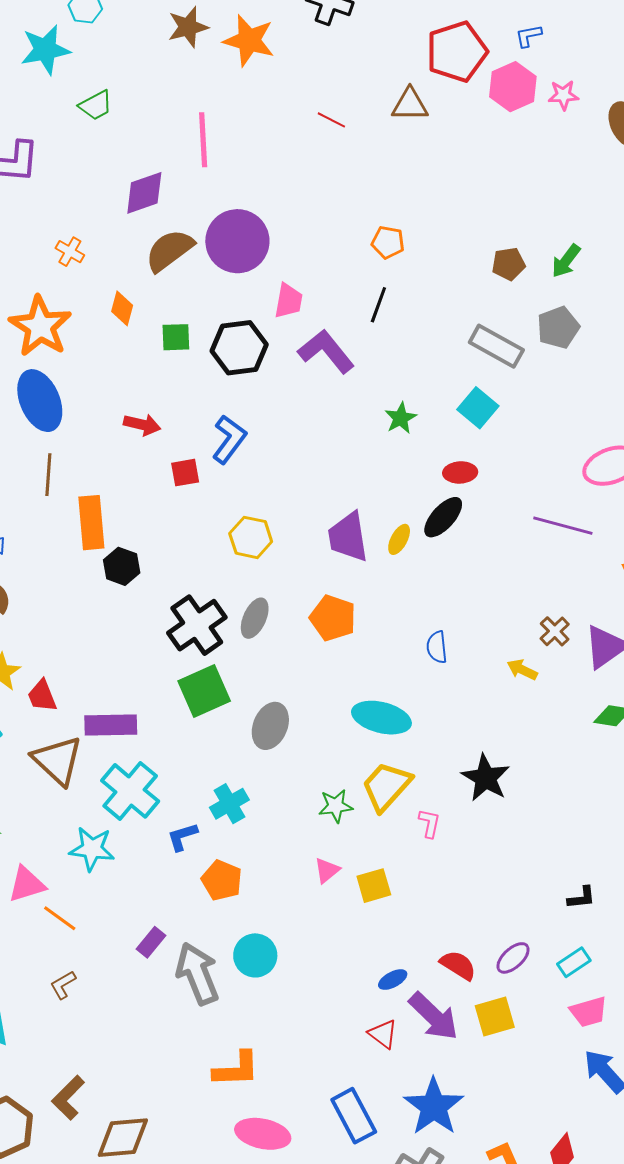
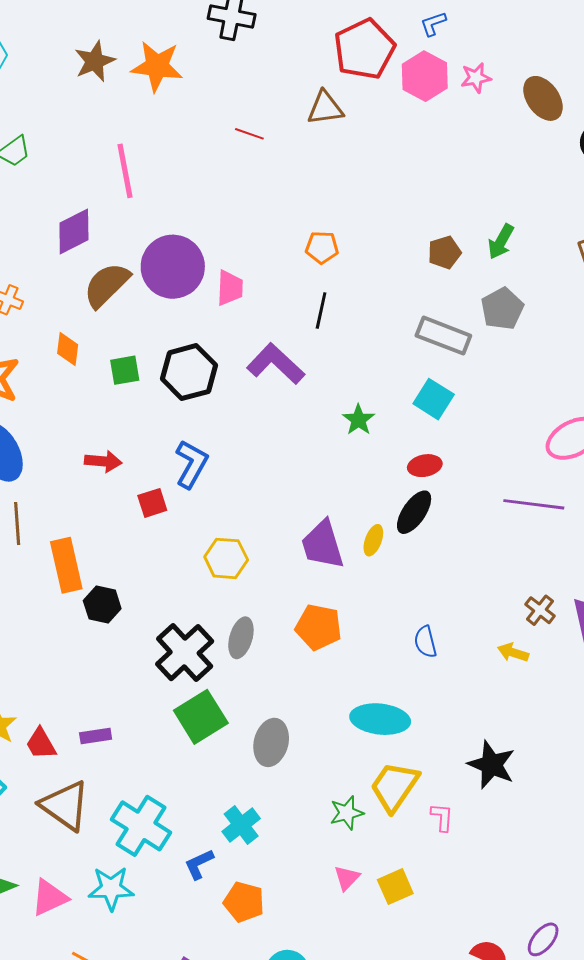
pink trapezoid: (288, 301) -> (230, 288), moved
purple rectangle: (111, 725) -> (96, 736), moved, size x0.6
pink triangle: (27, 884) -> (49, 897), moved

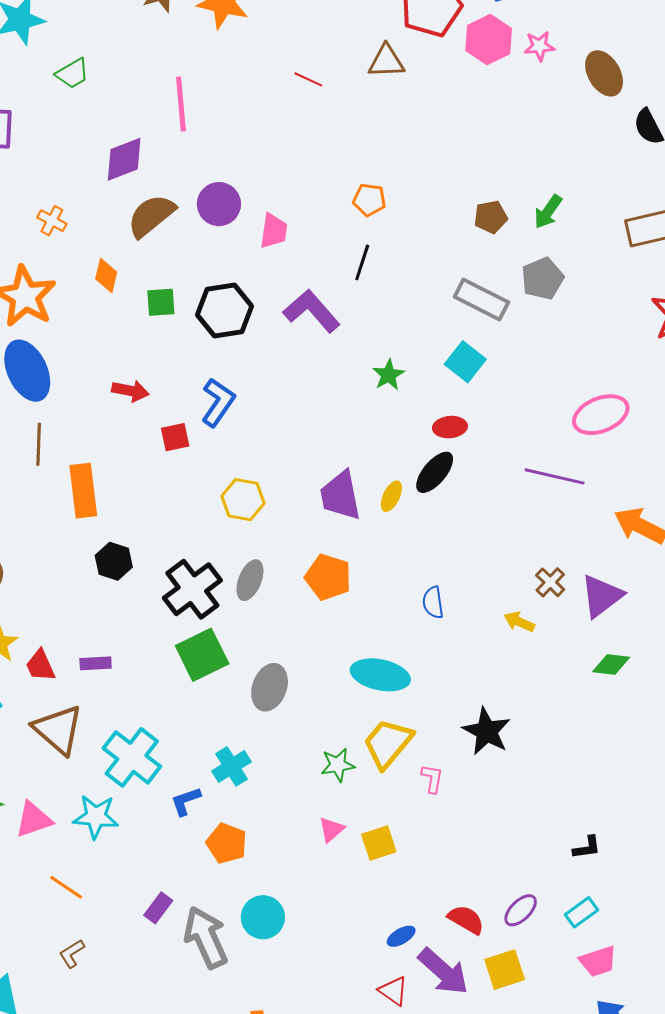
purple circle: (173, 267) -> (219, 204), size x0.7
black hexagon: (102, 605) -> (114, 561), moved

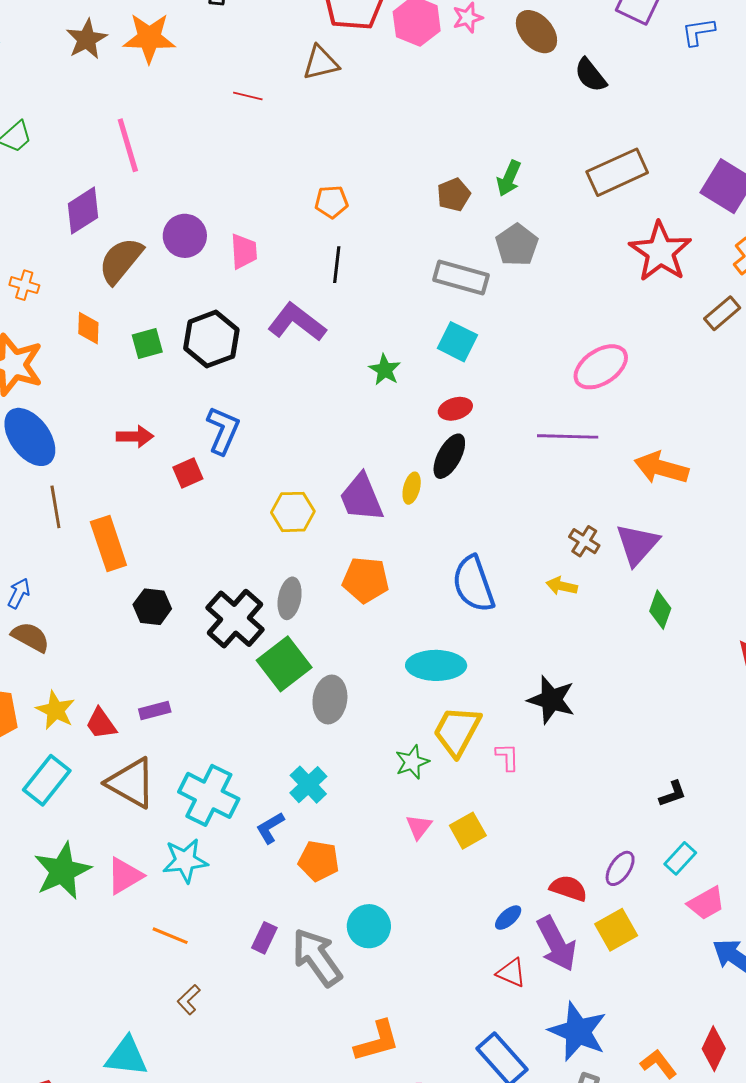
yellow hexagon: (243, 500) -> (293, 512), moved
blue semicircle: (433, 602) -> (473, 584), size x1.8
green square: (202, 655) -> (284, 664), moved
green diamond: (611, 665) -> (660, 610), turned -66
purple arrow: (443, 971) -> (557, 944), turned 32

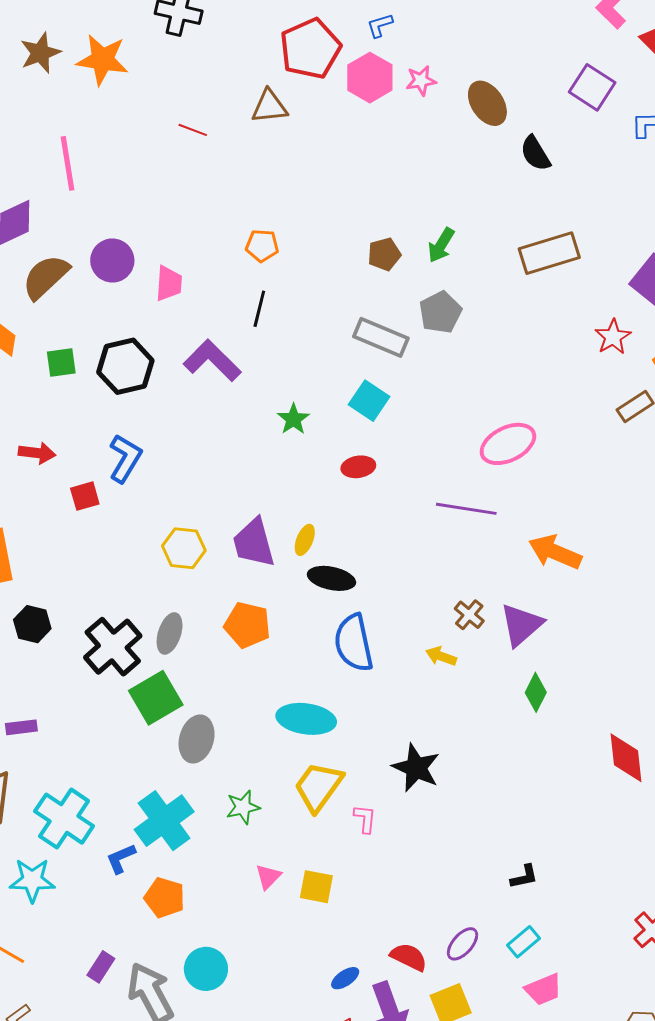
red star: (660, 252) -> (613, 337), moved, size x0.6
black ellipse: (449, 456) -> (331, 578), moved, turned 66
green star: (412, 762) -> (243, 807), moved
cyan cross: (308, 785) -> (164, 821), size x1.5
yellow square: (468, 831) -> (316, 887), turned 33

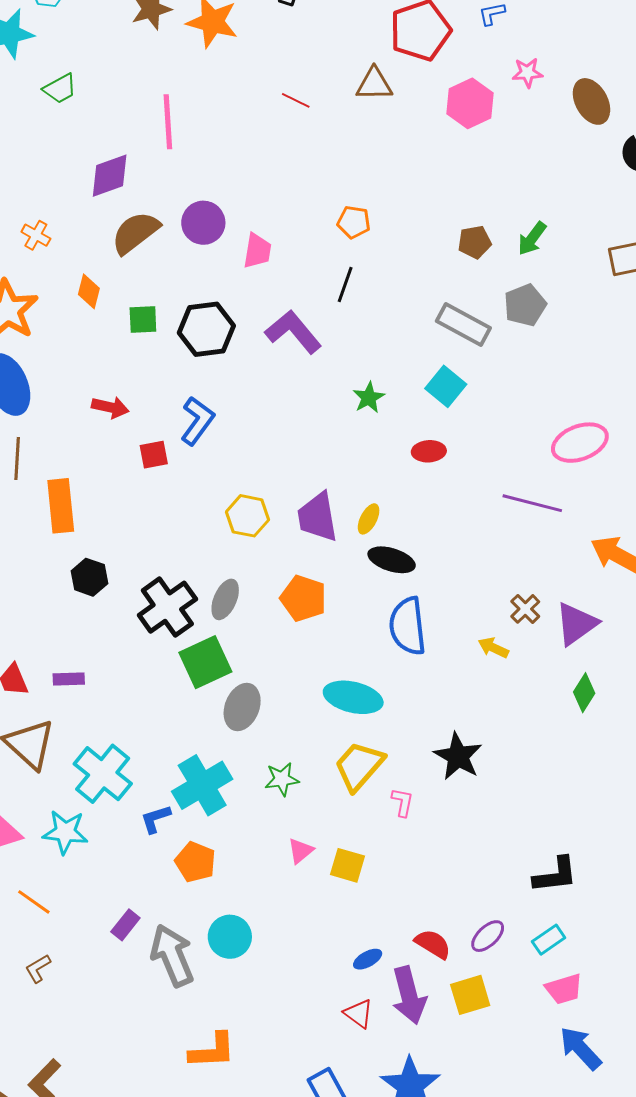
pink hexagon: (370, 78) -> (470, 103), moved
black L-shape: (524, 877) -> (555, 875), size x1.6

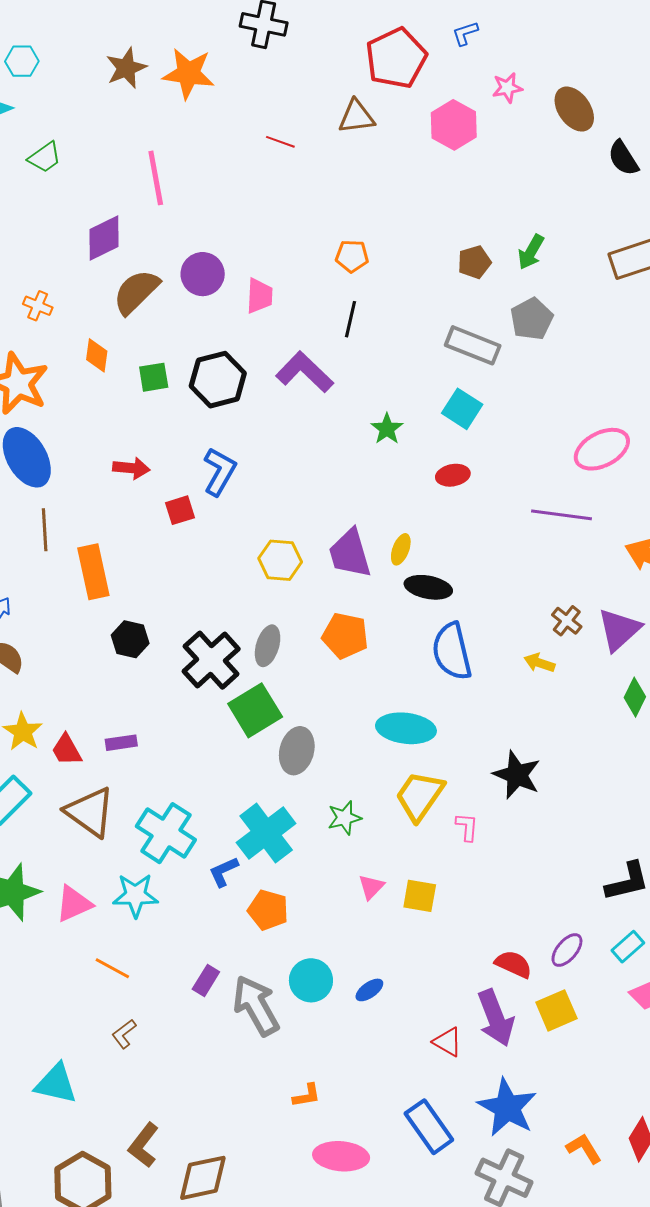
blue ellipse: (368, 959) -> (369, 990), moved
orange L-shape: (212, 1051) -> (307, 1096), size x0.6

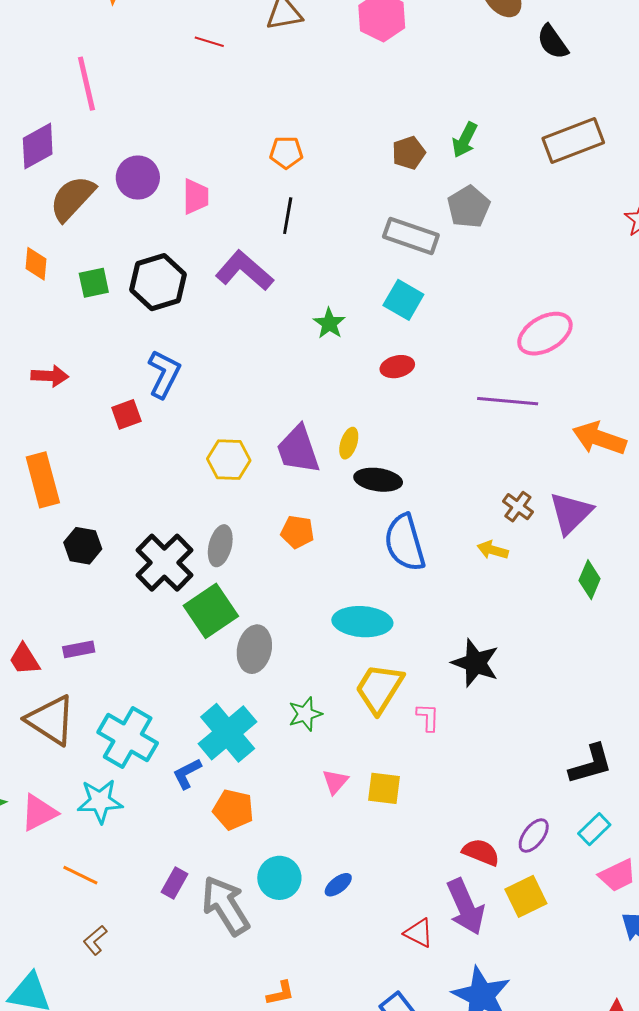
red arrow: (131, 468) -> (50, 376), moved
orange pentagon: (345, 636) -> (297, 532), size x0.7

